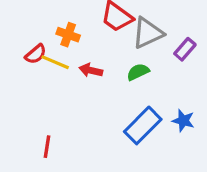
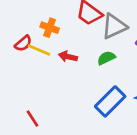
red line: (47, 147) -> (32, 119), turned -42

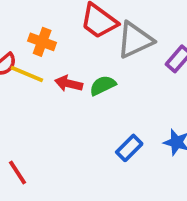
green semicircle: (106, 58) -> (103, 85), moved
blue rectangle: (110, 101) -> (129, 148), size x0.6

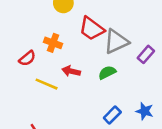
yellow line: (27, 74) -> (47, 84), moved
green semicircle: (103, 85) -> (107, 72), moved

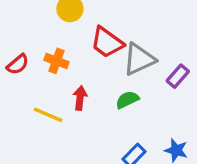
red semicircle: (27, 58) -> (18, 64), moved
red arrow: (71, 71) -> (80, 98), turned 84

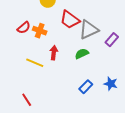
red semicircle: (18, 64) -> (24, 28), moved

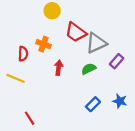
red semicircle: (24, 28) -> (23, 54), moved, turned -48
purple rectangle: (112, 40) -> (117, 61), moved
yellow line: (35, 63) -> (16, 78), moved

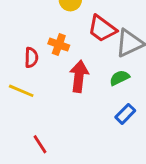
red arrow: (59, 68) -> (79, 76), size x1.5
blue rectangle: (93, 104) -> (125, 114), moved

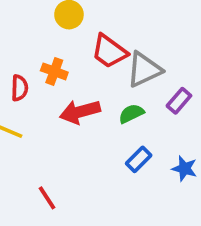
red arrow: (79, 76) -> (80, 112), turned -112
red line: (40, 144) -> (47, 198), moved

